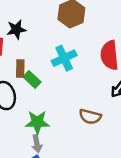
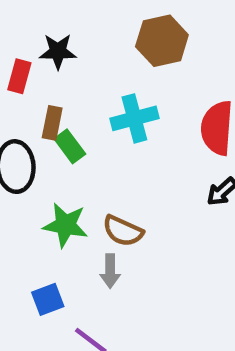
brown semicircle: (90, 117) -> (123, 231), moved
gray arrow: (37, 144) -> (110, 271), moved

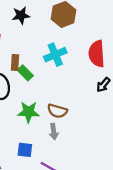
black star: (58, 51) -> (21, 15), moved
blue square: (48, 299) -> (25, 150), turned 35

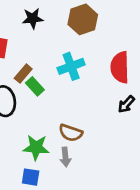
brown rectangle: (15, 62) -> (23, 74), turned 35
green star: (29, 112) -> (36, 147), moved

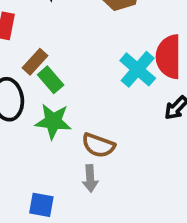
cyan cross: (71, 66) -> (138, 69), moved, turned -30
green star: (36, 147) -> (53, 121), moved

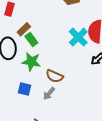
gray arrow: (90, 179) -> (49, 94), turned 40
blue square: (41, 205) -> (24, 89), moved

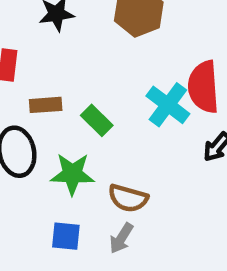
brown rectangle: (24, 29) -> (46, 105), turned 48
green rectangle: (31, 40) -> (97, 120), moved

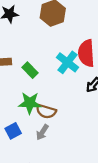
green star: (72, 174) -> (30, 103), moved
blue square: (66, 236) -> (13, 131), turned -35

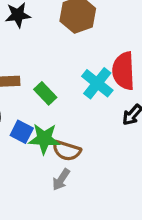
blue square: (13, 131) -> (22, 132), moved, turned -35

